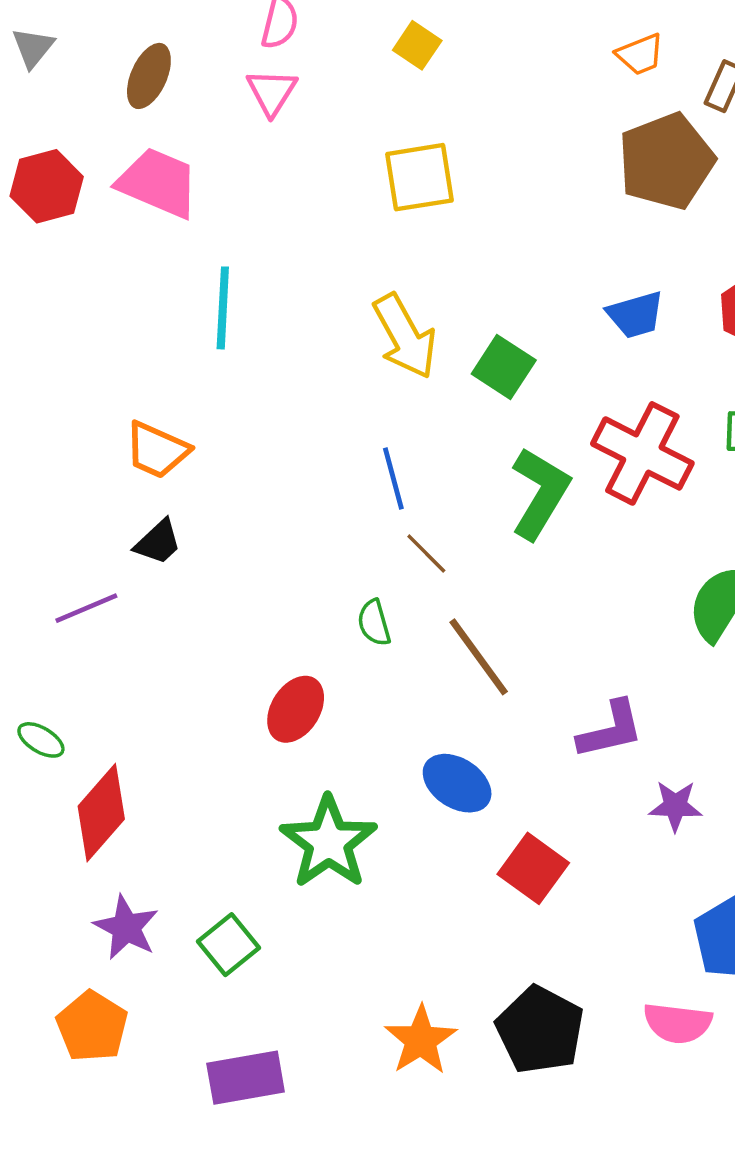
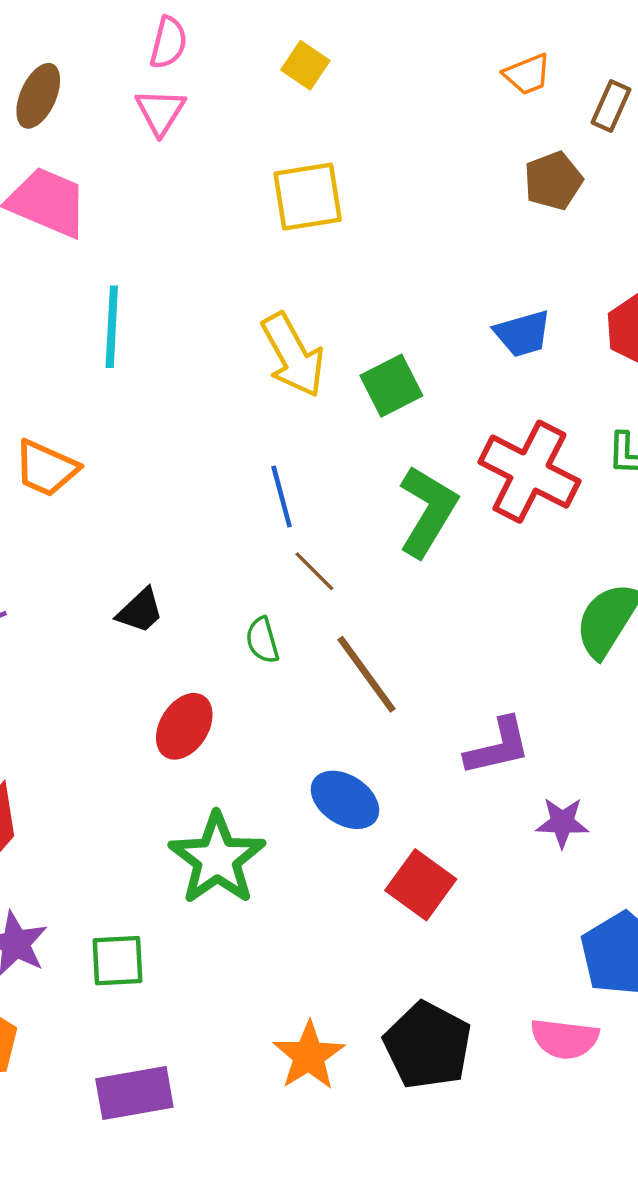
brown pentagon: (666, 161) -> (553, 181), size x0.6
green square: (504, 367) -> (391, 386), turned 30
black trapezoid: (158, 542) -> (140, 611), moved
green square: (229, 945) -> (117, 961), turned 36

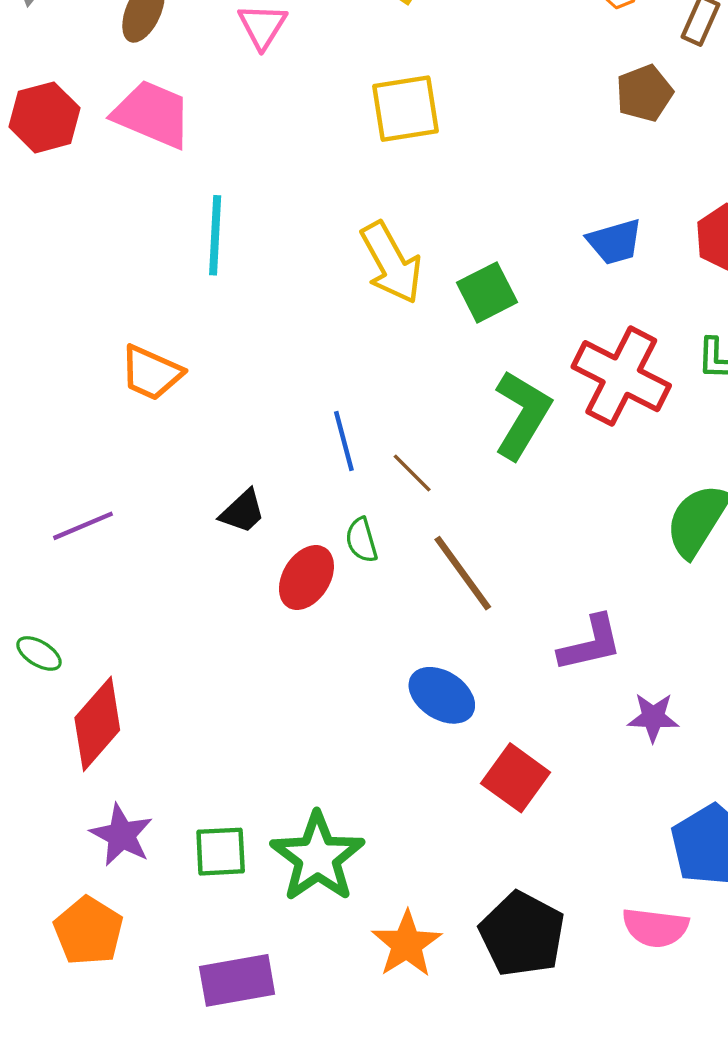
blue line: (282, 497) -> (344, 441), moved
red ellipse: (184, 726) -> (306, 578), moved
green star: (217, 859) -> (317, 857), moved

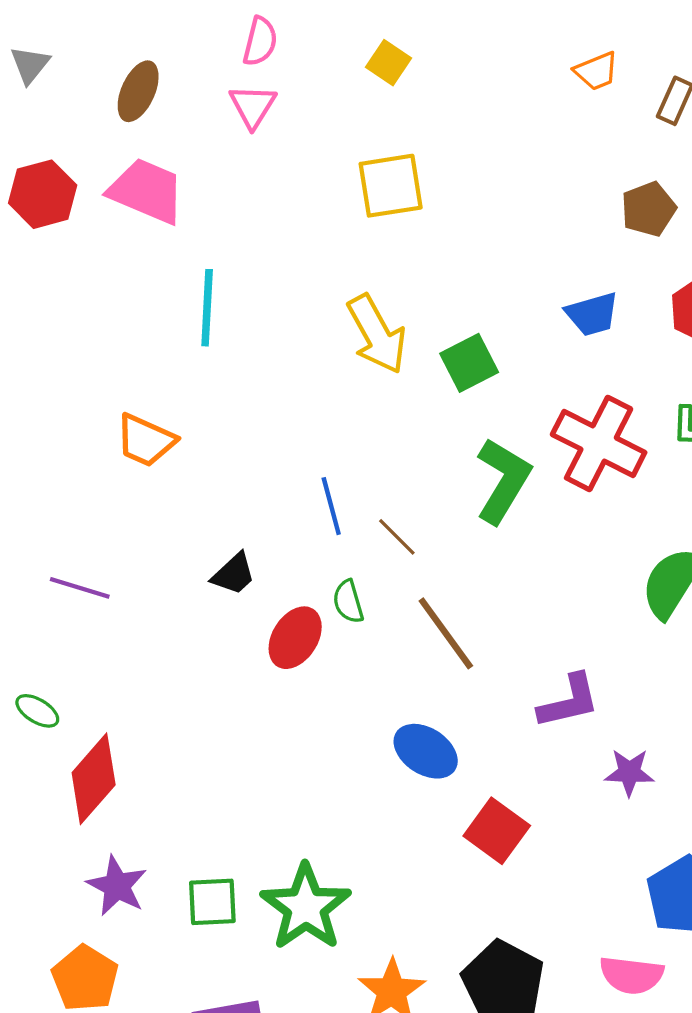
brown pentagon: (644, 93) -> (648, 209), moved
purple line: (83, 526) -> (80, 588), turned 40

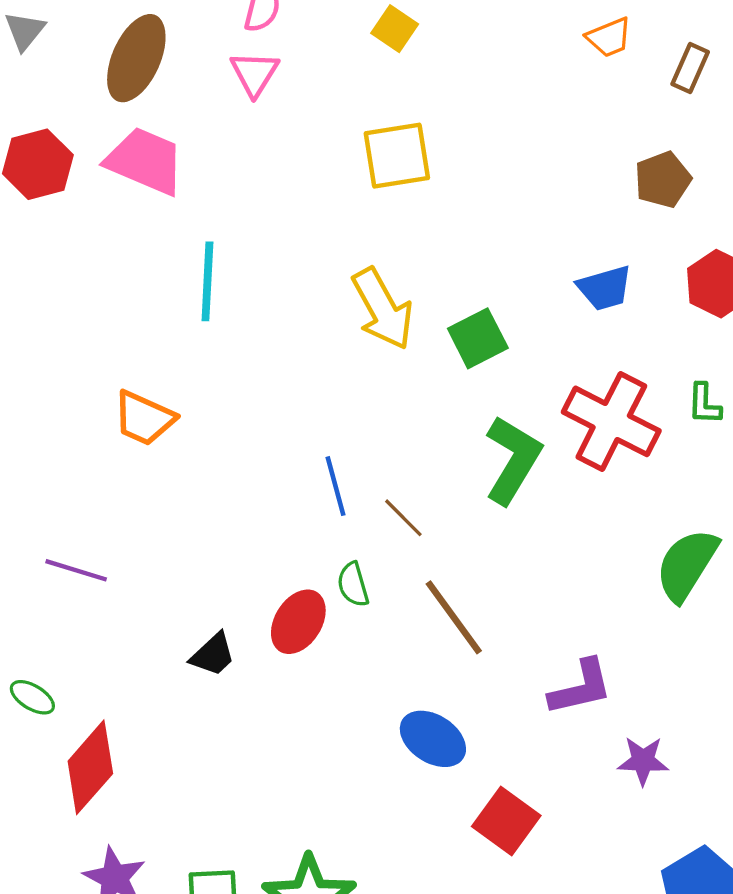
brown ellipse: (138, 91) -> (136, 58), size x1.4
black trapezoid: (234, 574) -> (213, 655), moved

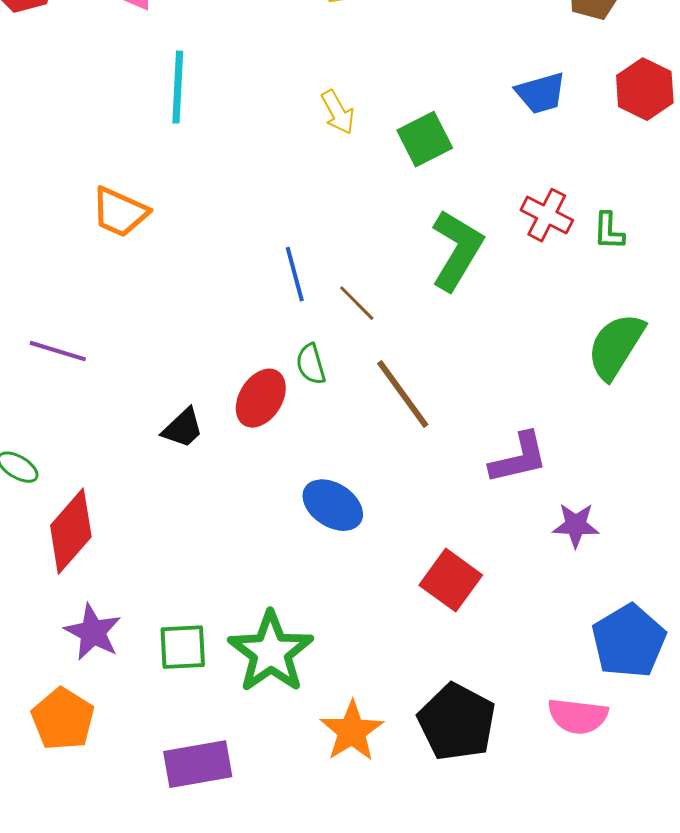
yellow arrow: (383, 309) -> (338, 112), size x0.6
green L-shape: (704, 404) -> (609, 231), moved
red cross: (611, 421) -> (547, 215), size x0.6
blue ellipse: (433, 739) -> (333, 505), moved

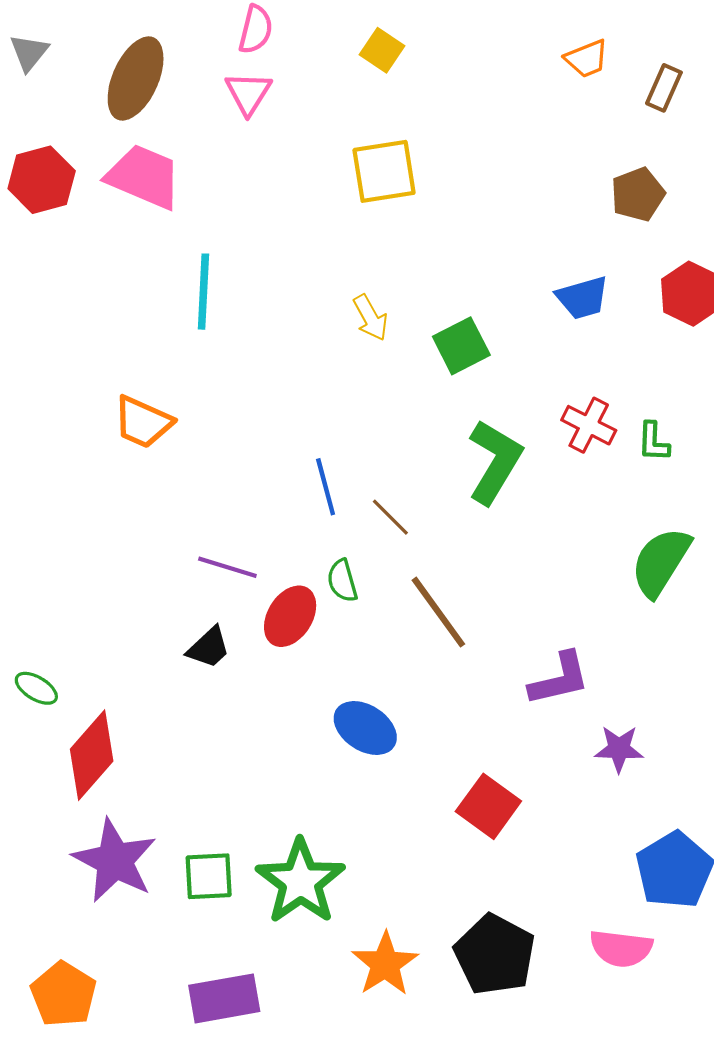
purple line: (58, 351) -> (227, 567), moved
purple star: (93, 632) -> (115, 861), size x1.4
orange pentagon: (63, 719) -> (63, 994), moved

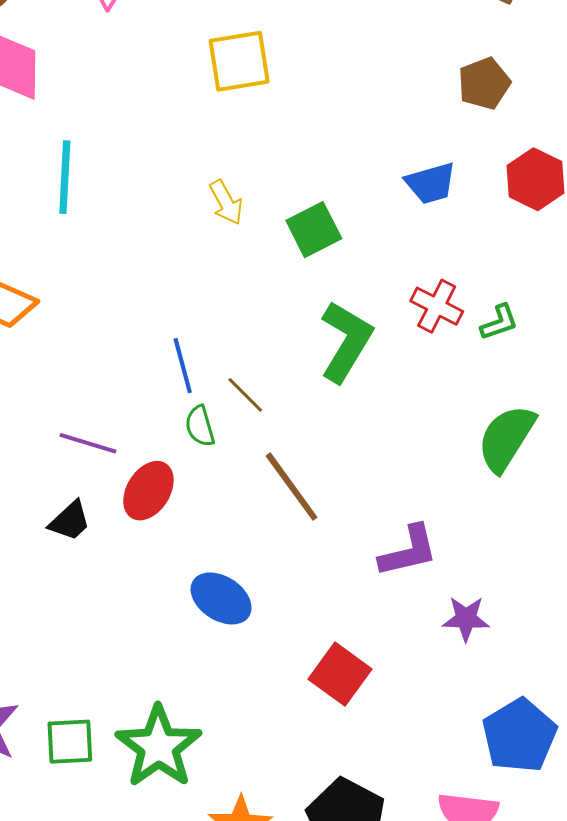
green L-shape: (653, 442) -> (499, 322), turned -111
green semicircle: (342, 581) -> (200, 426), moved

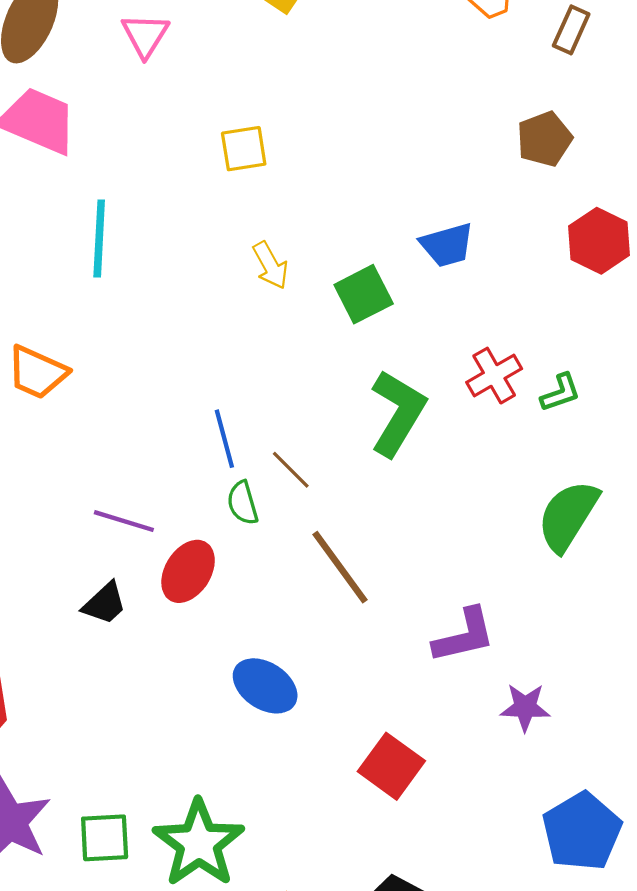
yellow square: (239, 61) -> (244, 149), moved, size x0.7
blue trapezoid: (431, 183) -> (447, 245), moved
red cross: (437, 306) -> (494, 376), turned 33

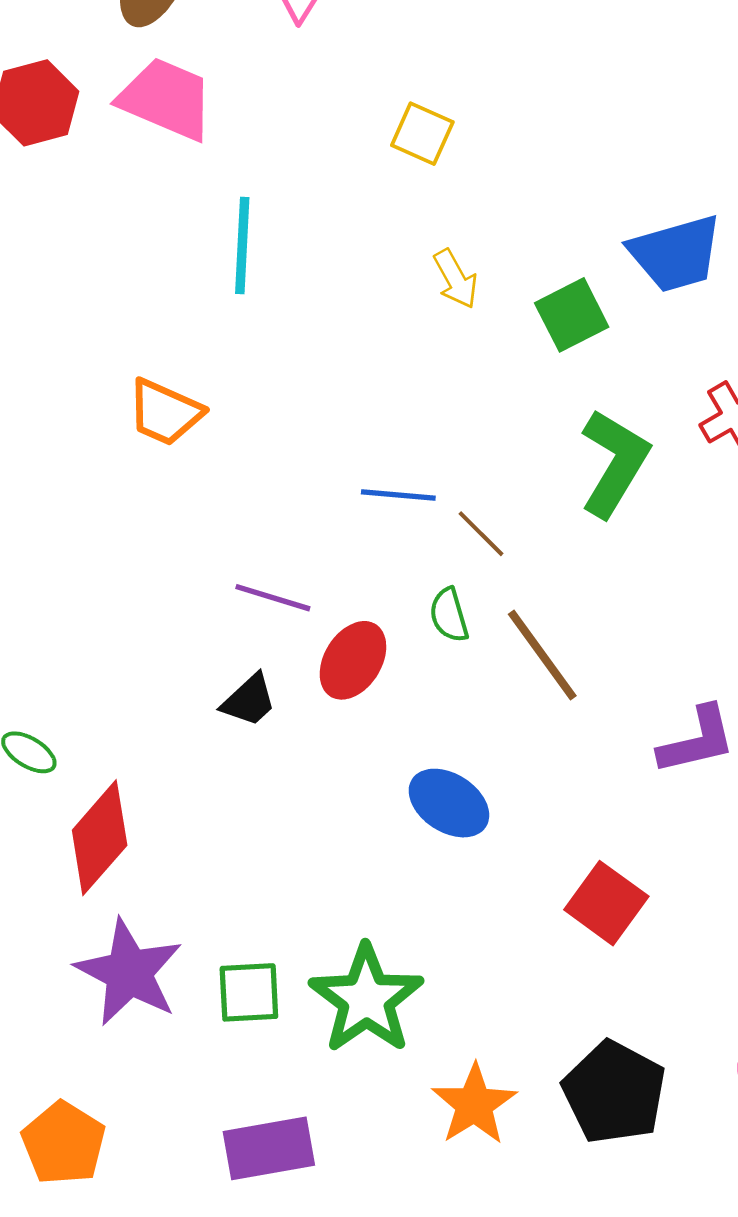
yellow square: (244, 149) -> (422, 134), turned 33
blue trapezoid: (447, 245) -> (676, 254), size x1.4
blue line: (224, 439) -> (398, 495), turned -70
green semicircle: (243, 503) -> (449, 615), moved

